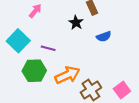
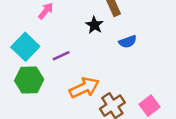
purple line: (48, 48) -> (61, 56), turned -40
green hexagon: (34, 71) -> (29, 80), moved

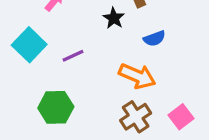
green hexagon: (29, 80) -> (56, 107), moved
orange arrow: (84, 88) -> (137, 76), moved, turned 48

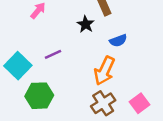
cyan square: (29, 45) -> (18, 66), moved
orange arrow: (137, 76) -> (104, 71), turned 92

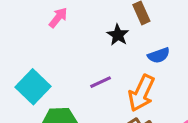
purple line: (53, 54) -> (101, 82), moved

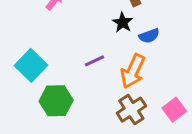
black star: (118, 35) -> (123, 22), moved

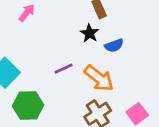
orange arrow: (133, 71) -> (99, 78), turned -76

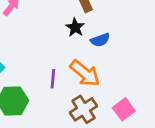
purple line: (64, 69) -> (53, 79), moved, turned -60

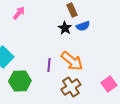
blue semicircle: (100, 40) -> (83, 26), moved
pink square: (124, 109) -> (109, 84), moved

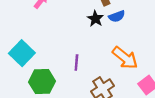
orange arrow: (72, 61) -> (125, 58), moved

